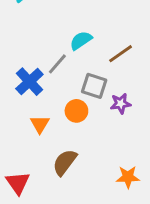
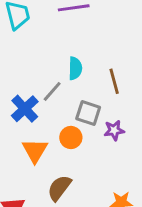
cyan semicircle: (81, 40) -> (75, 68), turned 125
brown line: (121, 54) -> (114, 81), turned -70
orange triangle: (40, 124) -> (35, 150), size x1.4

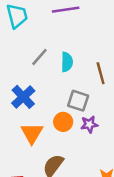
gray line: (52, 91) -> (39, 57), moved
purple star: (114, 130) -> (89, 124), moved

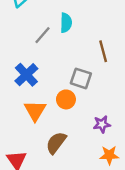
cyan semicircle: (67, 62) -> (66, 23), moved
purple star: (89, 124) -> (102, 124), moved

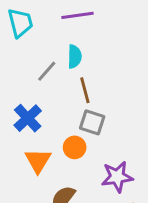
brown line: (103, 51) -> (85, 90), moved
purple star: (102, 124) -> (117, 177), size x1.5

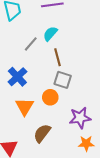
cyan semicircle: (75, 56) -> (50, 34), turned -140

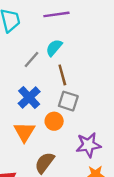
blue cross: (17, 77) -> (29, 97), moved

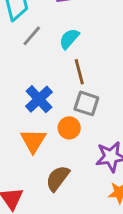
gray line: (32, 60) -> (32, 36), moved

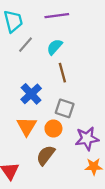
gray square: (86, 103) -> (65, 108), moved
orange circle: (69, 128) -> (53, 129), moved

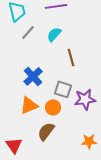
brown line: (62, 73) -> (71, 57), moved
orange triangle: (27, 126) -> (29, 105), turned 36
purple star: (87, 139) -> (85, 99), moved

